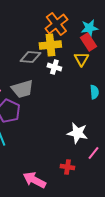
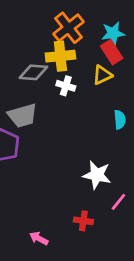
yellow triangle: (81, 59) -> (102, 75), turned 35
pink arrow: (34, 180) -> (39, 238), size x0.6

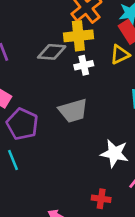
white cross: (66, 86) -> (84, 65), turned -30
gray trapezoid: (23, 116) -> (73, 111), moved

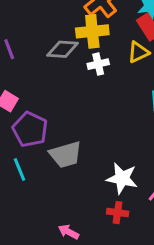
gray trapezoid: (73, 111) -> (66, 155), moved
white star: (114, 153) -> (122, 178), moved

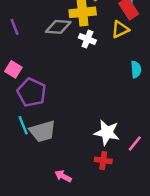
white cross: (98, 64) -> (87, 39), turned 35
gray trapezoid: (66, 155) -> (42, 131), moved

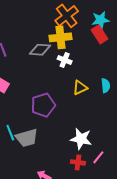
yellow triangle: (120, 29) -> (80, 88), moved
purple pentagon: (32, 92) -> (43, 105), moved, turned 30
pink line: (135, 143) -> (98, 157), moved

